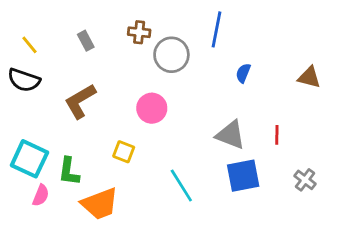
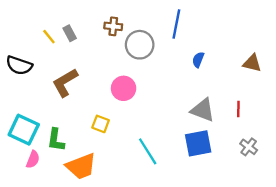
yellow line: (29, 45) -> (49, 37), moved
gray triangle: (231, 135) -> (203, 110), moved
red line: (277, 135) -> (238, 109), moved

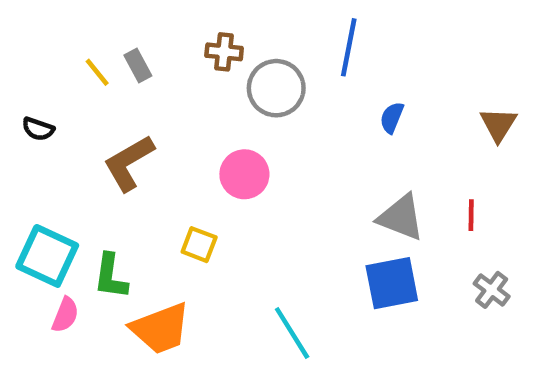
brown triangle: (252, 63) -> (498, 124), turned 48
black semicircle: (19, 65) -> (38, 129), size x0.6
cyan line: (148, 151) -> (292, 333), moved

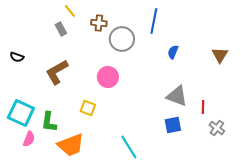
yellow line: (97, 72) -> (70, 11), moved
red line: (471, 215) -> (203, 107), moved
blue square: (392, 283) -> (173, 125), size x0.7

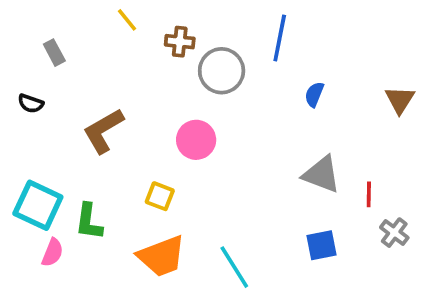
gray rectangle: (61, 29) -> (54, 53), moved
blue square: (173, 125) -> (322, 245), moved
orange trapezoid: (71, 145) -> (162, 256), moved

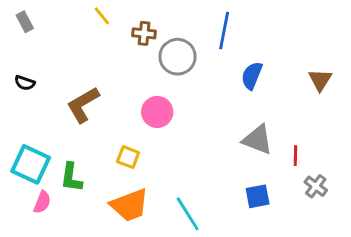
gray rectangle: (54, 53) -> (25, 22), moved
blue semicircle: (314, 94) -> (252, 76), size x1.4

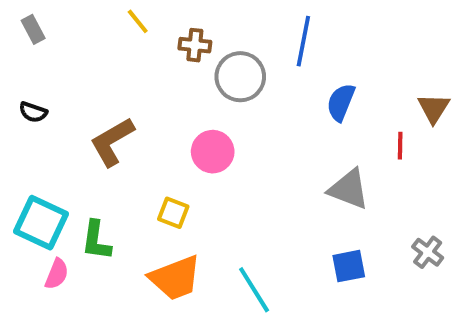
red line: (295, 156) -> (400, 146), moved

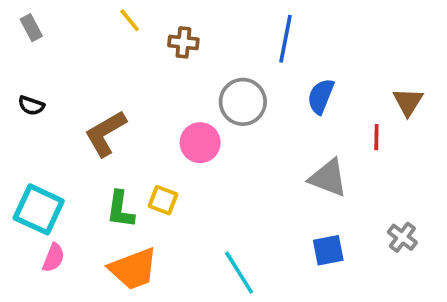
gray circle: (240, 77) -> (243, 102), moved
green L-shape: (96, 240) -> (120, 209), moved
orange trapezoid: (175, 278) -> (133, 269), moved

